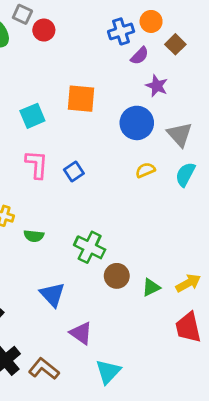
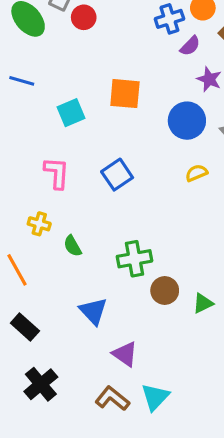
pink L-shape: (37, 164) -> (57, 173), moved
blue square: (74, 172) -> (117, 175), size x1.4
green semicircle: (34, 236) -> (73, 246), turned 54
green cross: (90, 247) -> (135, 259), turned -36
brown L-shape: (44, 369) -> (112, 399), moved

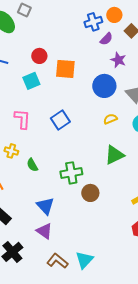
red circle: (84, 17) -> (39, 56), moved
green triangle: (203, 303) -> (114, 155), moved, size x1.5
purple triangle: (125, 354) -> (44, 231), moved

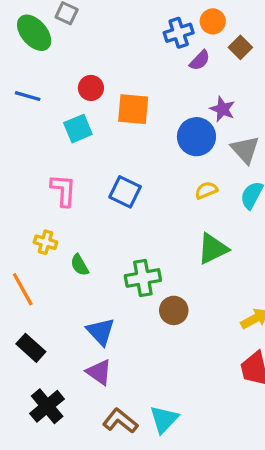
purple star: (118, 60) -> (222, 109), moved
blue square: (60, 120) -> (125, 192), turned -30

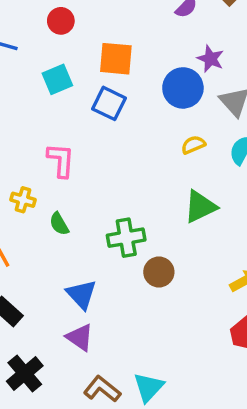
red circle: (91, 88) -> (61, 21), moved
pink L-shape: (63, 190) -> (61, 160), moved
blue square: (125, 192) -> (109, 103), moved

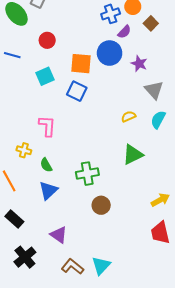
blue circle: (183, 88) -> (110, 53), moved
brown circle: (159, 272) -> (101, 205), moved
blue triangle: (81, 294) -> (48, 190), moved, turned 30

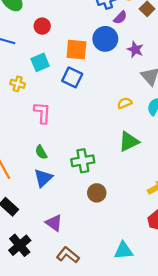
yellow cross: (24, 150) -> (18, 84), moved
cyan triangle: (101, 266) -> (123, 251), moved, turned 42

